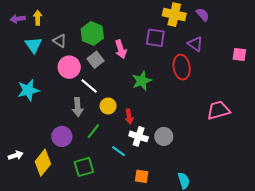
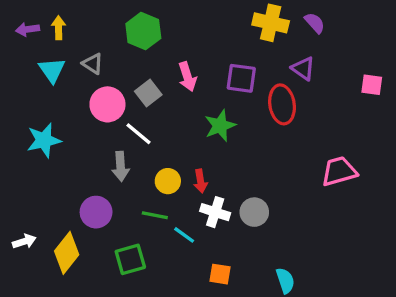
green hexagon: (92, 33) -> (143, 31), moved
purple square: (155, 38) -> (241, 78), moved
yellow circle: (108, 106) -> (168, 181), moved
green line: (93, 131) -> (155, 215), moved, turned 63

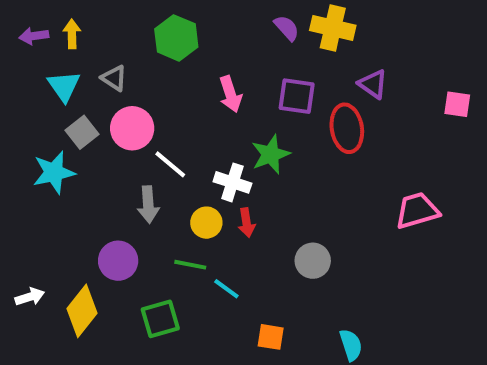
purple semicircle: (315, 23) -> (287, 28), moved
gray square: (148, 93) -> (82, 132), moved
white cross: (215, 212) -> (232, 182), moved

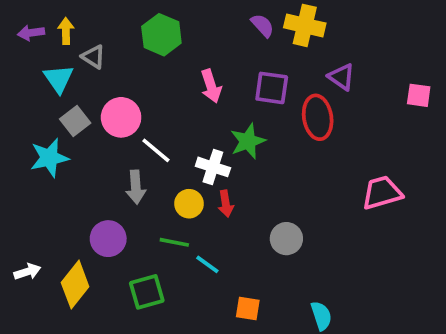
gray triangle: (114, 78) -> (93, 57), moved

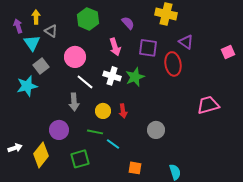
purple semicircle: (263, 25) -> (128, 23), moved
purple arrow: (31, 33) -> (18, 26), moved, turned 80
pink square: (419, 95) -> (228, 52), turned -32
pink circle: (121, 117) -> (75, 57), moved
white cross: (213, 167) -> (112, 76), moved

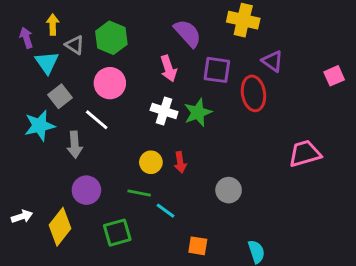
green hexagon: (88, 19) -> (111, 38), moved
purple semicircle: (128, 23) -> (188, 33), size x1.5
white line: (85, 82) -> (97, 120), moved
gray arrow: (74, 102) -> (75, 145), moved

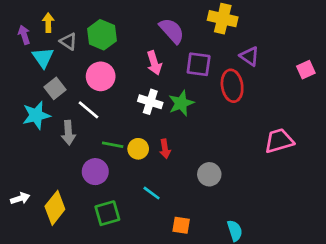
purple circle: (86, 190) -> (95, 172), moved
green line: (139, 193) -> (113, 145), moved

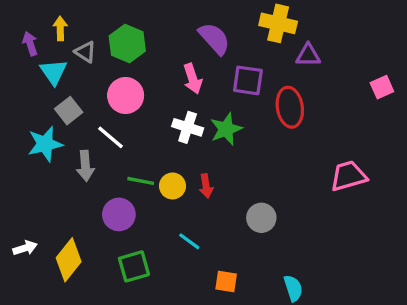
purple triangle: (250, 56) -> (308, 55), moved, turned -35

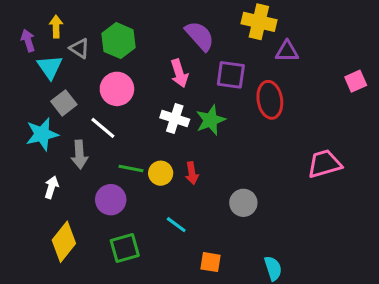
white arrow: (25, 248) -> (51, 187), moved, turned -55

